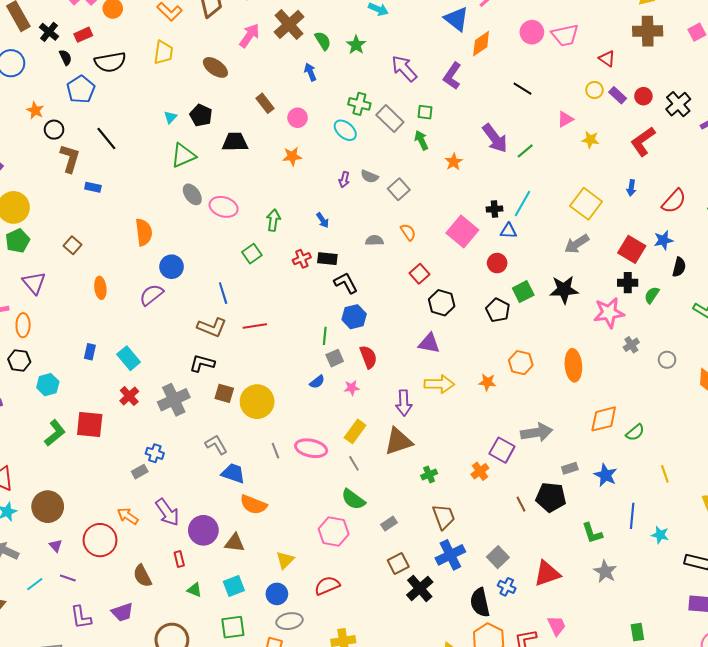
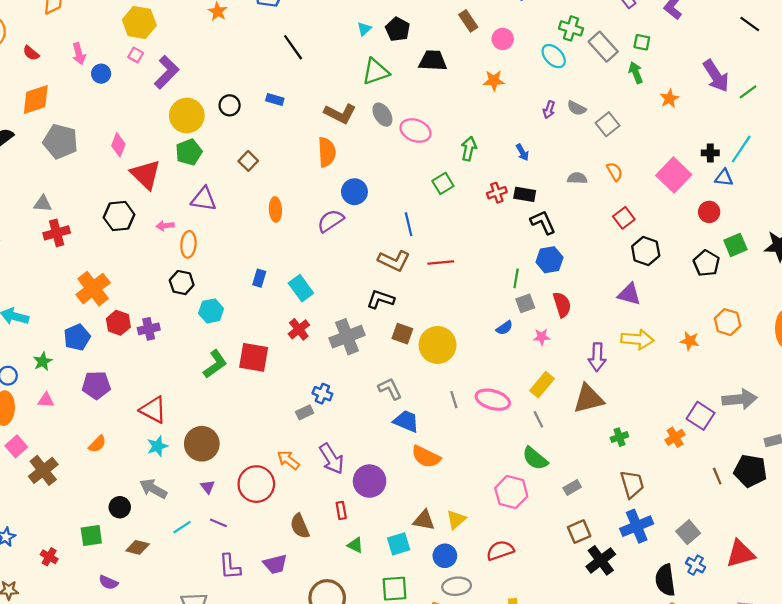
black circle: (54, 130) -> (230, 105), moved
brown L-shape: (70, 158) -> (340, 114), moved, turned 96
purple triangle: (34, 283) -> (204, 199), turned -45
brown triangle: (235, 543) -> (424, 520), moved

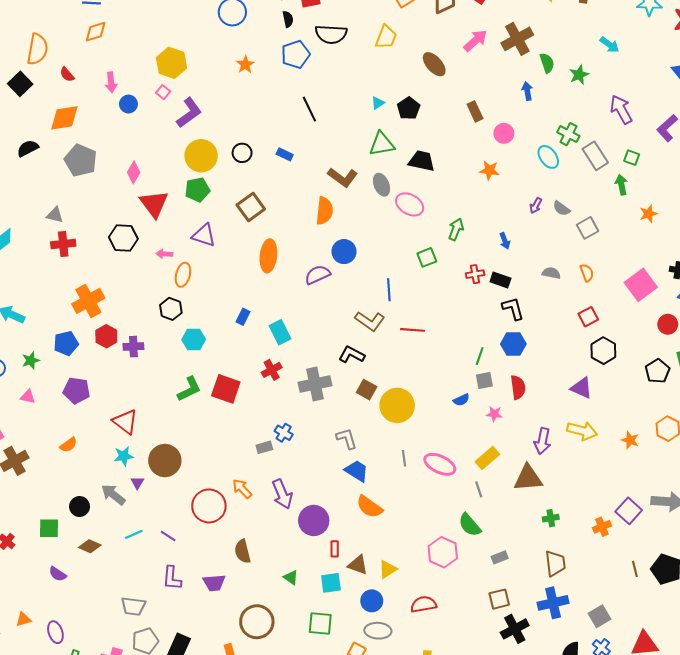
black trapezoid: (433, 61) -> (422, 161), moved
brown square: (248, 161) -> (251, 207), size x1.5
orange ellipse: (275, 209) -> (268, 256), size x1.4
purple triangle: (208, 487) -> (137, 483), moved
red rectangle: (341, 510) -> (335, 549), moved

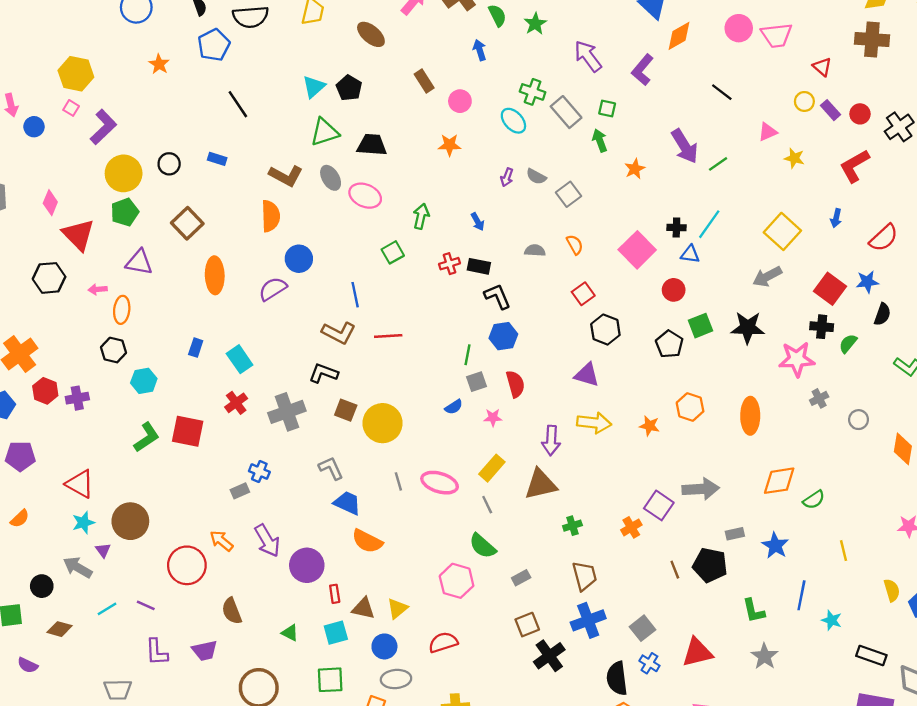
cyan triangle: (378, 103) -> (314, 87), size x1.5

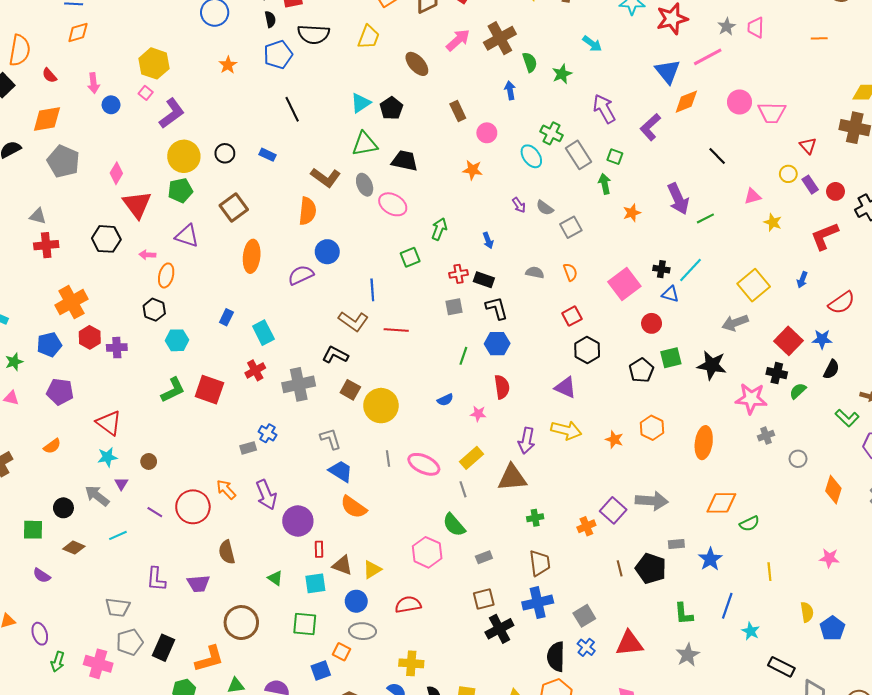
purple arrow: (507, 177) -> (519, 205), turned -63
gray square: (476, 382) -> (454, 307), moved
brown circle: (130, 521) -> (149, 461), size x0.5
purple line: (146, 605) -> (155, 512), moved

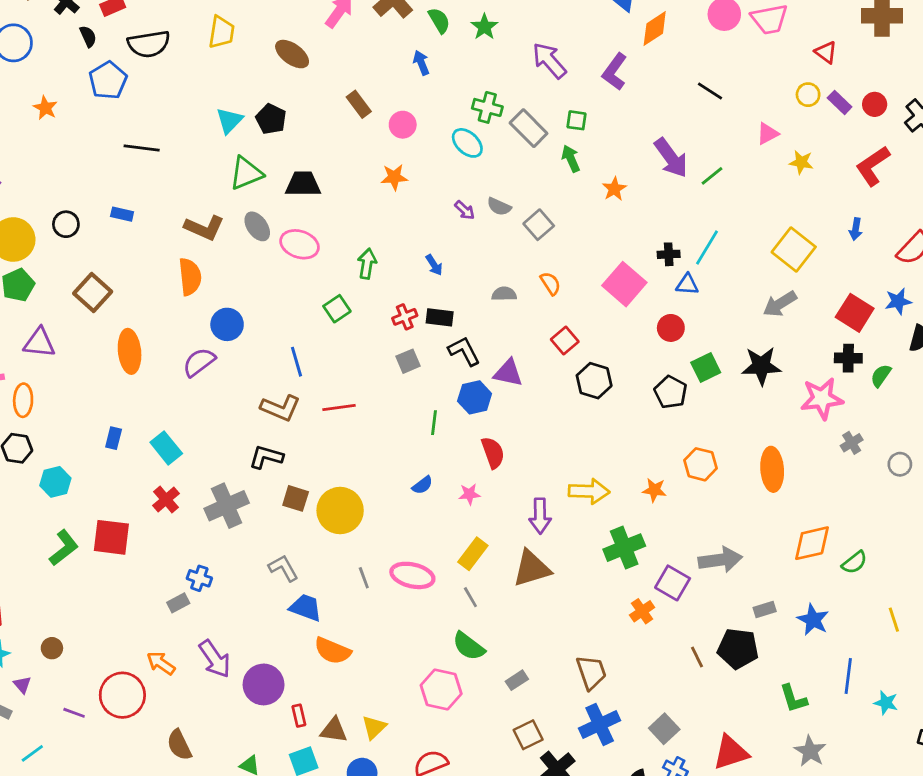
black line: (292, 109) -> (142, 148), turned -45
purple triangle: (566, 387) -> (508, 373), moved
green cross: (535, 518) -> (624, 548), moved, size x1.8

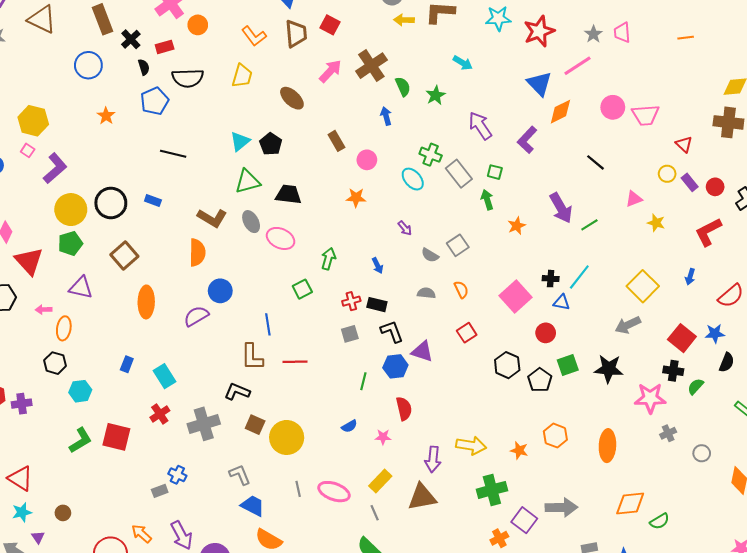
gray semicircle: (499, 207) -> (430, 255), moved
black circle: (66, 224) -> (111, 203), size x1.6
black hexagon: (594, 381) -> (507, 365), moved
brown L-shape: (280, 408) -> (252, 357), turned 60

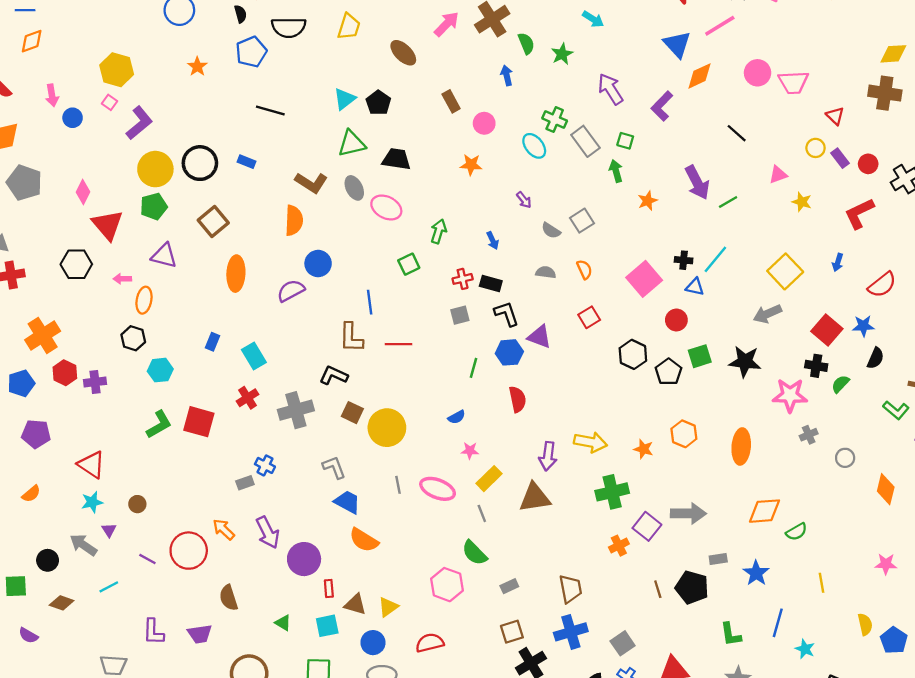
pink star: (383, 437) -> (470, 451), moved

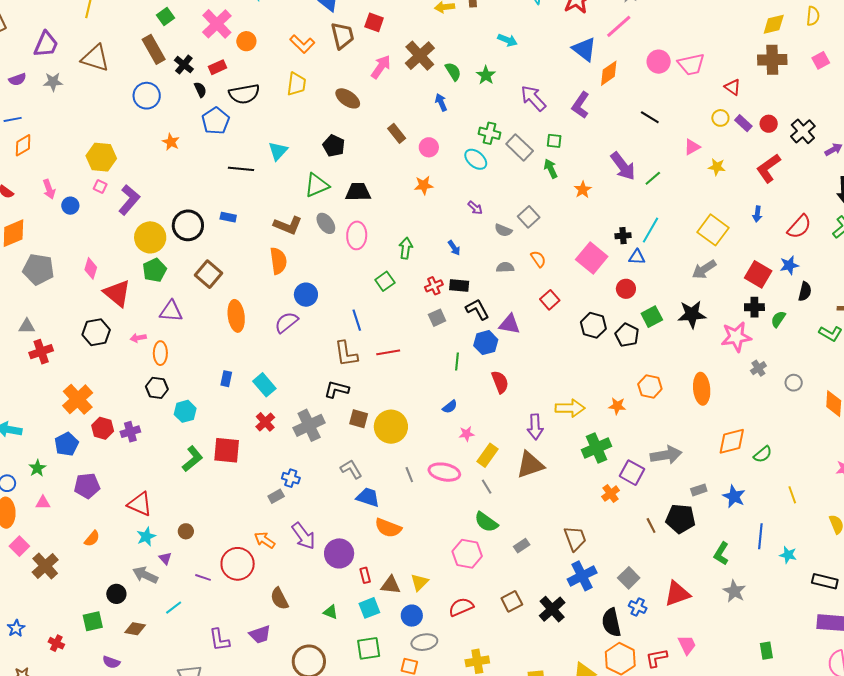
cyan triangle: (345, 99) -> (278, 151), moved
pink ellipse: (386, 207) -> (357, 235), turned 76
brown square: (512, 632) -> (512, 601), moved
green L-shape: (731, 634) -> (721, 554), turned 50

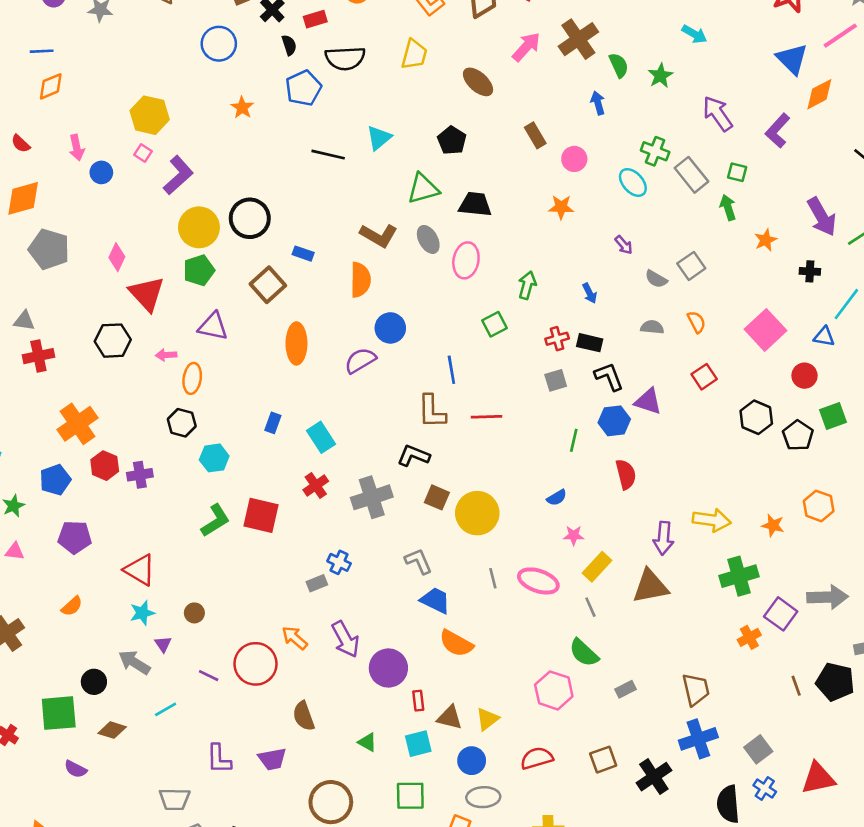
blue rectangle: (228, 217) -> (303, 254), moved
black cross: (623, 236) -> (810, 271), moved
green square: (93, 621) -> (59, 713), size x1.4

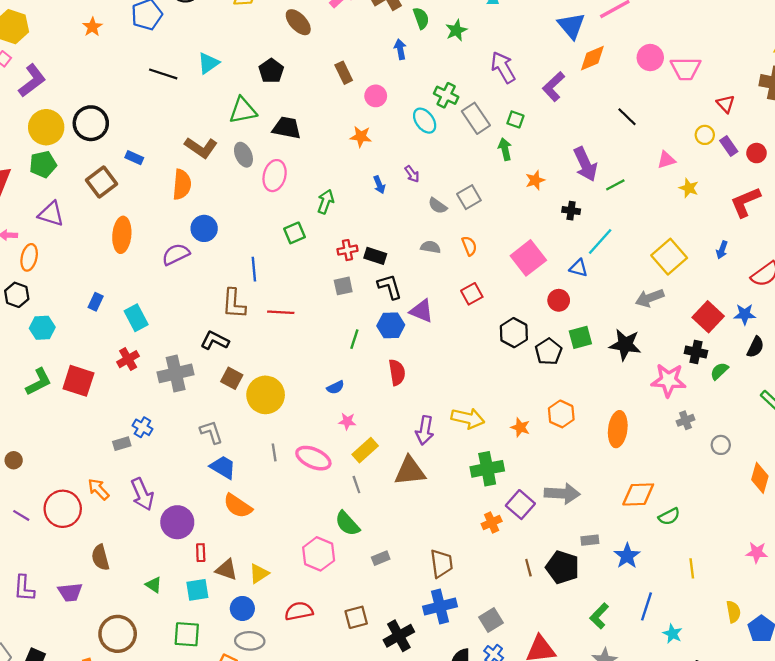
blue arrow: (590, 293) -> (379, 185), moved

